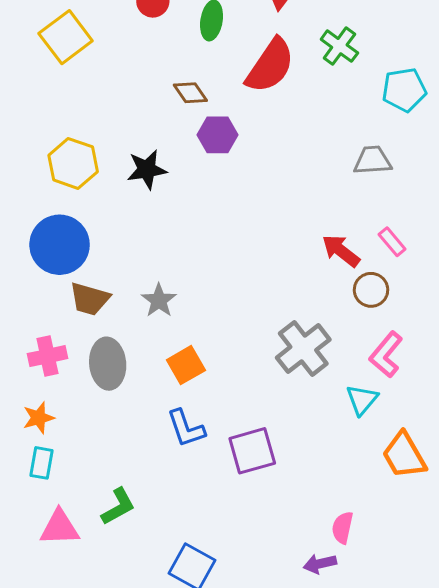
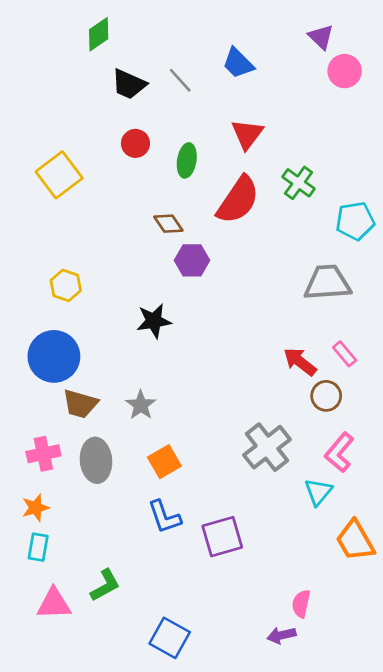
gray trapezoid: (373, 160) -> (327, 283), size x1.4
yellow hexagon: (73, 163) -> (66, 285), size x0.7
black star: (147, 169) -> (154, 321), moved

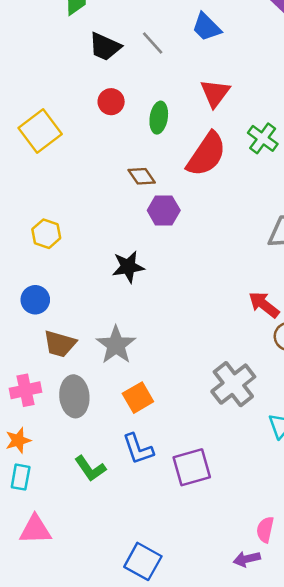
blue circle: (54, 356) -> (35, 300), size x0.6
gray star: (141, 405) -> (116, 345), size x1.4
green L-shape: (105, 585) -> (90, 468), moved, turned 84

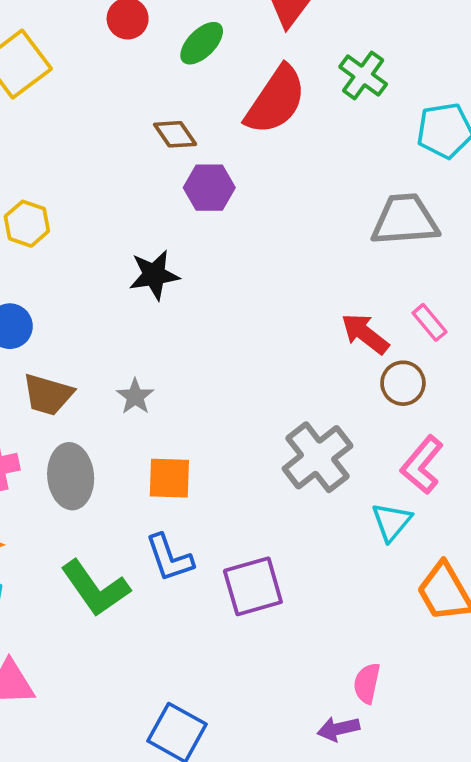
green ellipse: (159, 118) -> (202, 43), turned 36
gray star: (116, 345) -> (135, 396), size x0.6
orange square: (138, 398) -> (169, 478), turned 32
green L-shape: (90, 468) -> (95, 588), size x1.4

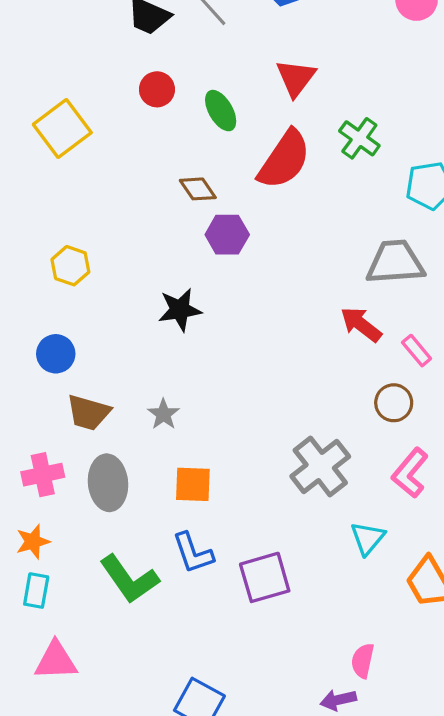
green ellipse: (202, 43) -> (221, 111), turned -75
red arrow: (365, 334) -> (361, 324), moved
cyan triangle: (392, 522) -> (368, 538), moved

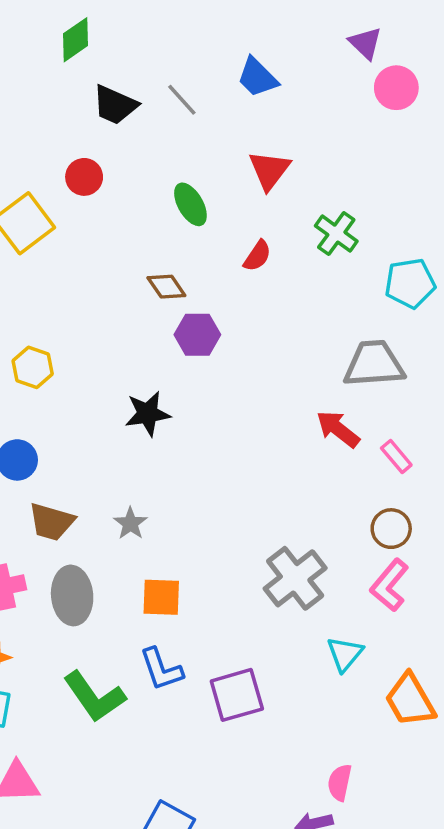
red circle: (157, 89) -> (84, 177), moved
red semicircle: (284, 160) -> (257, 256), size x0.5
brown circle: (394, 403) -> (391, 529), moved

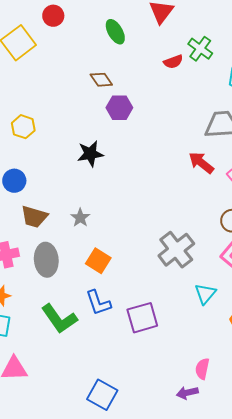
red semicircle: (257, 256) -> (173, 62), moved, turned 36
orange square: (161, 597) -> (98, 261), turned 30

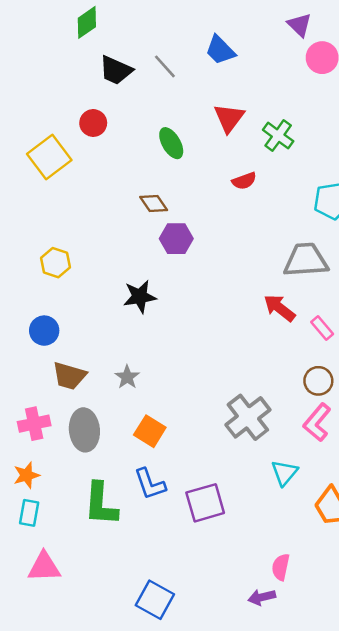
green cross: (200, 49) -> (278, 136), moved
green L-shape: (59, 319) -> (101, 504), turned 39

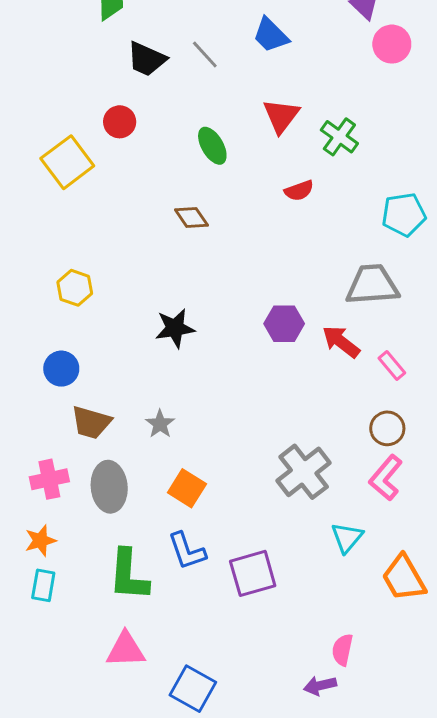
purple hexagon: (176, 239) -> (284, 324), moved
pink triangle: (44, 567) -> (126, 650), moved

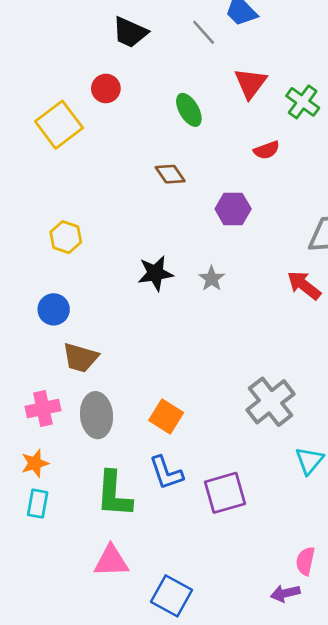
gray line: (205, 55) -> (204, 32), moved
purple hexagon: (284, 324) -> (233, 209), moved
gray star: (160, 424) -> (212, 279), moved

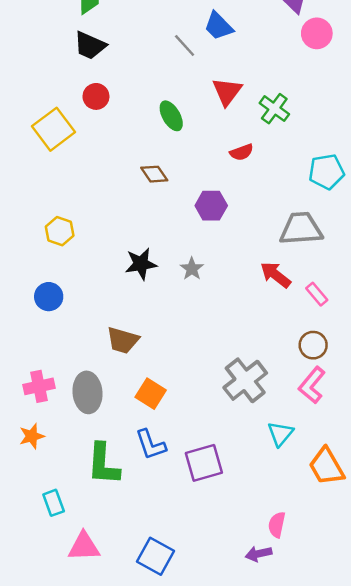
black trapezoid: (130, 32) -> (90, 45), moved
brown trapezoid: (80, 358) -> (123, 340), moved
cyan rectangle: (38, 504) -> (54, 503), moved, turned -30
pink triangle: (111, 561) -> (84, 547), moved

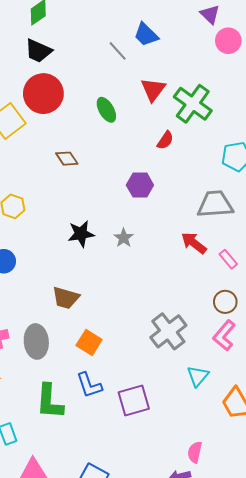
red circle: (96, 96) -> (43, 94), size x1.8
green cross: (274, 109) -> (193, 104), size x1.5
red semicircle: (242, 152) -> (165, 140), turned -36
brown diamond: (154, 174) -> (67, 159), moved

